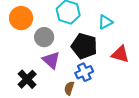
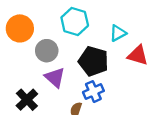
red triangle: (120, 54) -> (138, 55), moved

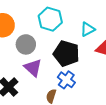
blue cross: (93, 92) -> (66, 80), turned -30

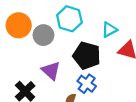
gray circle: (26, 44) -> (43, 35), moved

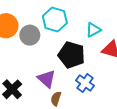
purple triangle: (51, 71) -> (47, 79), moved
blue cross: (87, 84) -> (85, 83), moved

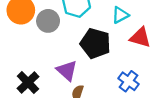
blue cross: (85, 83) -> (129, 81), moved

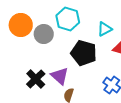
black cross: (28, 82) -> (36, 79), moved

